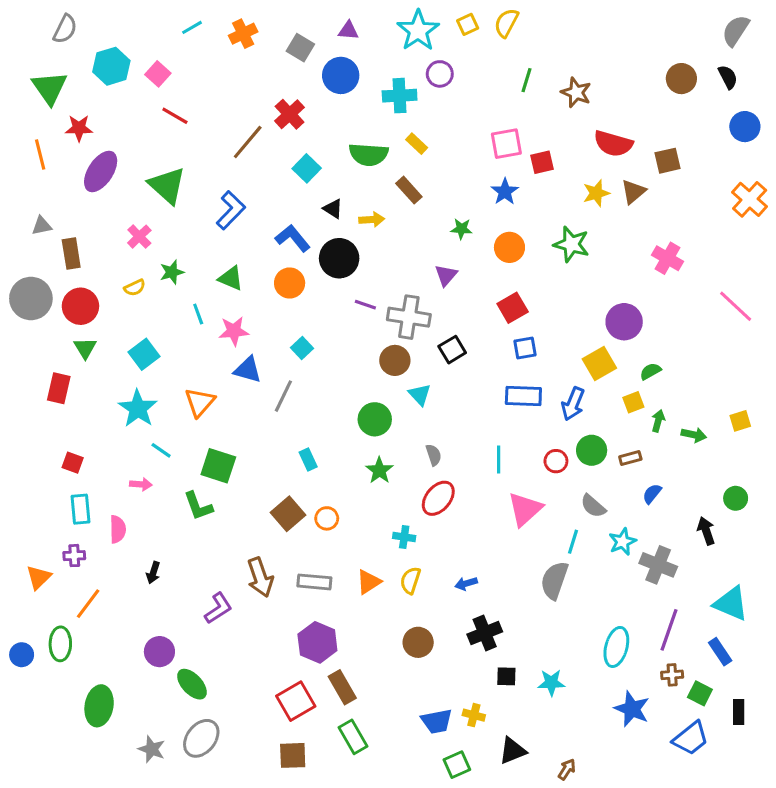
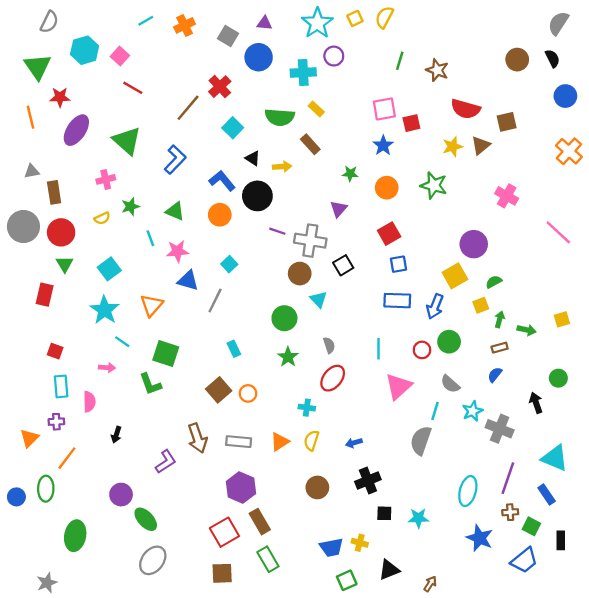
pink cross: (139, 237) -> (106, 179), turned 30
brown rectangle: (630, 458) -> (500, 348), moved
gray star: (152, 749) -> (47, 583), moved, turned 30

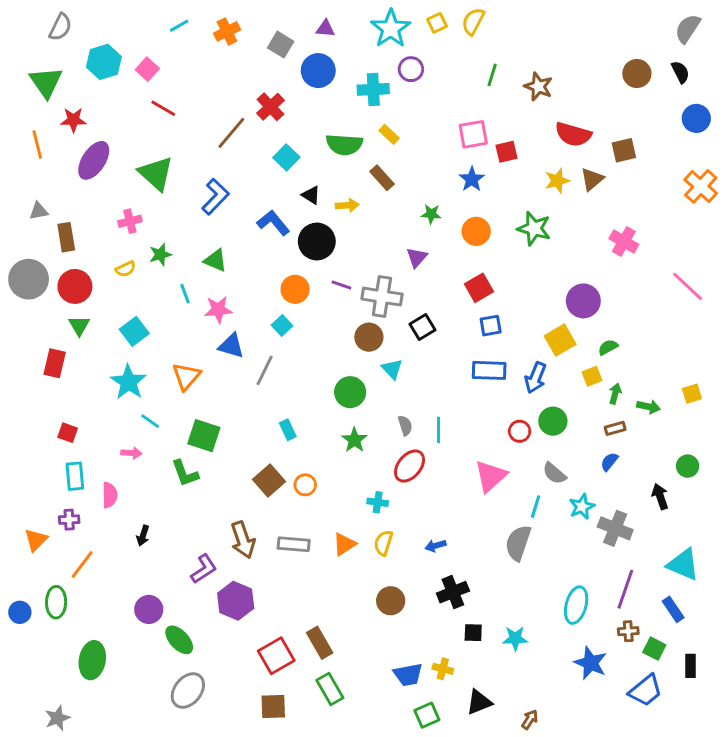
orange circle: (220, 215) -> (295, 289), moved
cyan line: (378, 349) -> (438, 430), moved
purple hexagon: (241, 487) -> (236, 601), moved

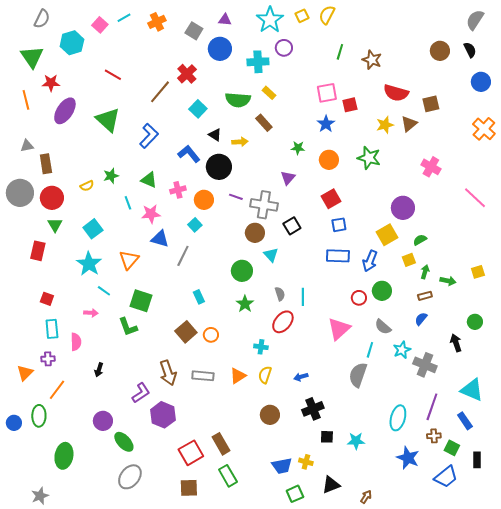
pink square: (147, 69) -> (100, 25), moved
pink cross: (130, 221) -> (178, 190), moved

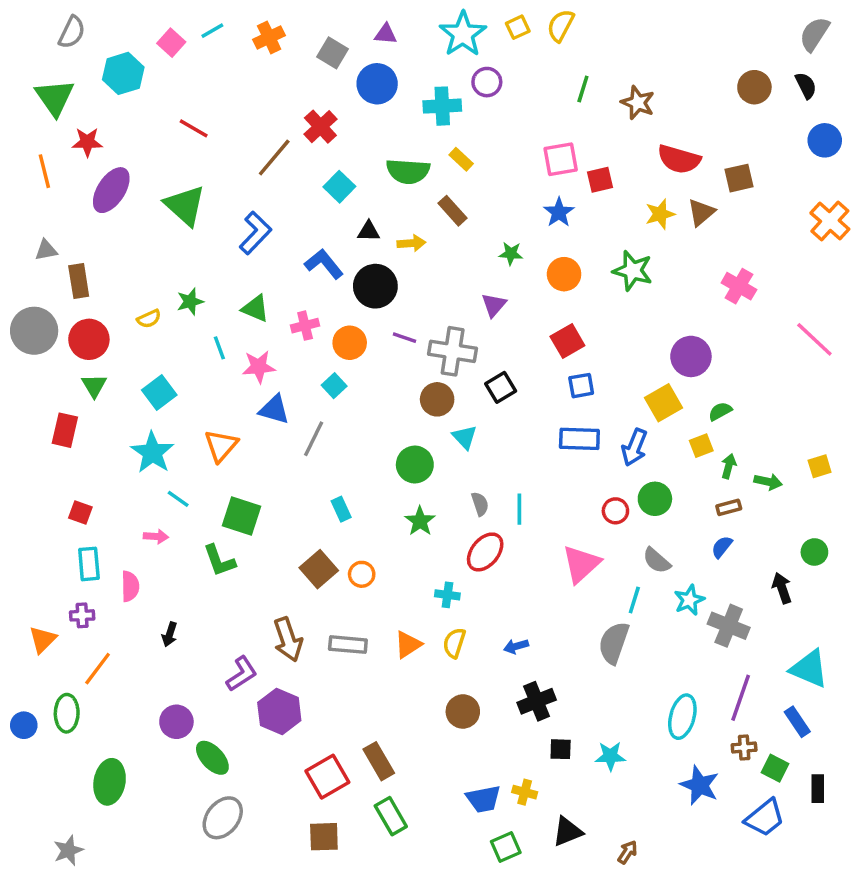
black triangle: (215, 135) -> (369, 231), turned -32

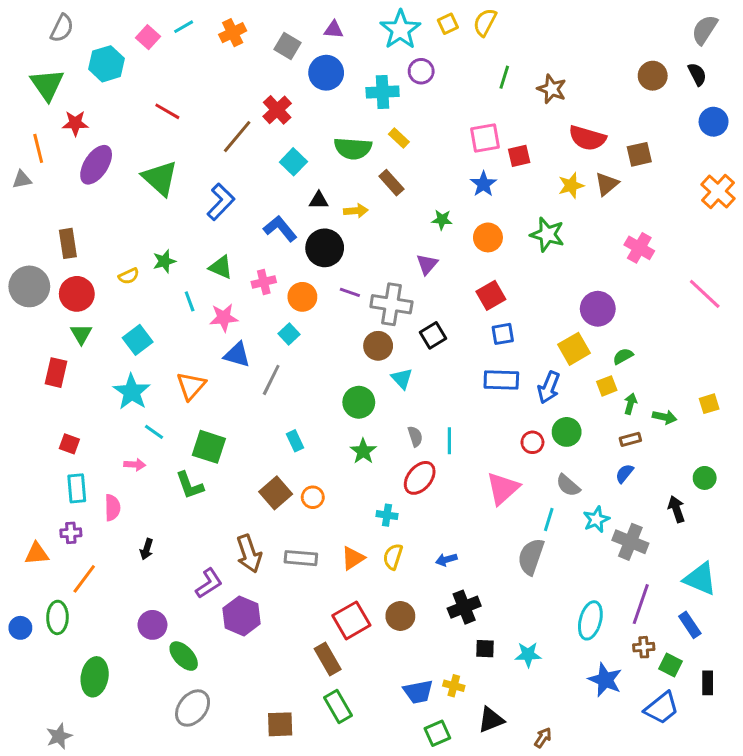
gray triangle: (46, 250) -> (22, 180), moved
orange triangle: (43, 639) -> (37, 554), turned 40
red square: (327, 777) -> (351, 620), moved

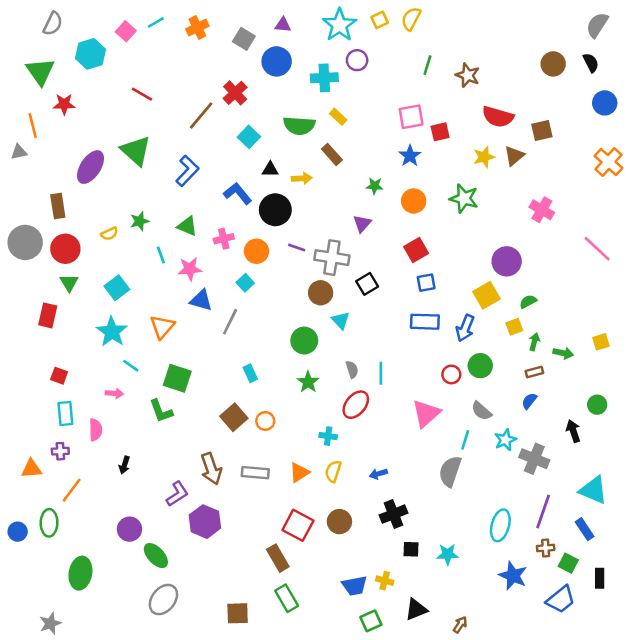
purple ellipse: (96, 165) -> (91, 167), moved
red square: (351, 620) -> (298, 525), turned -32

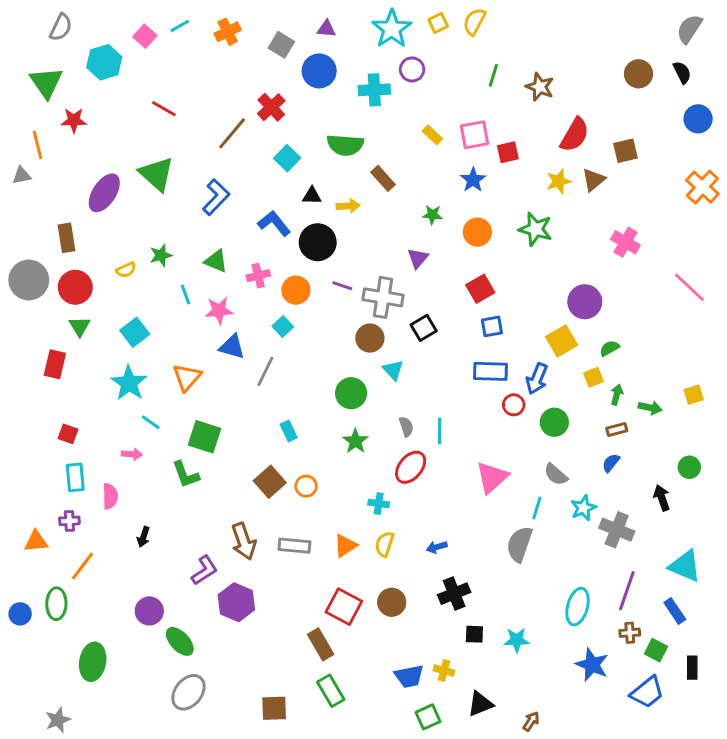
yellow rectangle: (338, 117) -> (432, 135), moved
red semicircle: (498, 117) -> (575, 135), turned -76
red circle: (451, 374) -> (514, 405), moved

